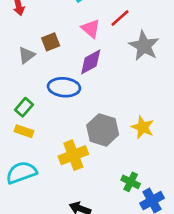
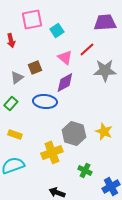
gray star: (144, 46) -> (105, 70), turned -30
green rectangle: (24, 107) -> (11, 103), moved
green cross: (131, 182) -> (85, 170), moved

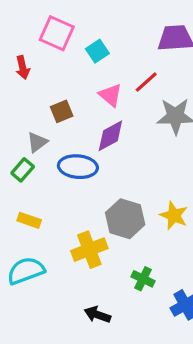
pink square: (32, 19) -> (57, 33), turned 35
gray triangle: (17, 77) -> (37, 142), moved

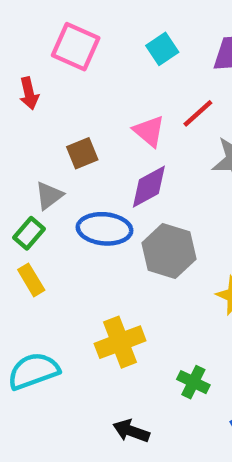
cyan square: (97, 51) -> (162, 49), moved
gray hexagon: (125, 219) -> (169, 251), moved
yellow rectangle: (29, 220) -> (31, 280), moved, turned 40

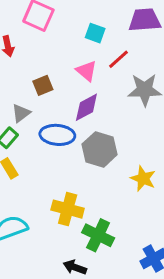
cyan square: (162, 49) -> (95, 33), moved, turned -36
yellow cross: (120, 342) -> (68, 209), turned 36
green cross: (193, 382) -> (98, 235), moved, size x1.5

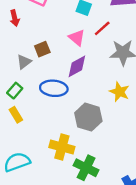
gray triangle: (21, 113) -> (24, 62), moved
gray hexagon: (100, 149) -> (88, 117), moved
yellow star: (143, 179) -> (119, 92), moved

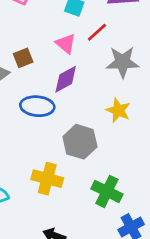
green cross: (86, 168) -> (107, 191), moved

